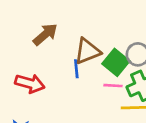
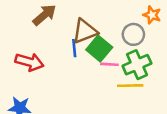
green square: (116, 62) -> (99, 48), moved

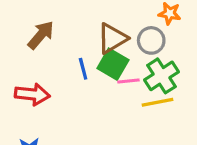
brown triangle: (85, 31) -> (112, 38), moved

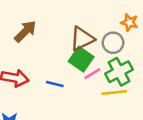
blue line: (83, 69) -> (55, 84), moved, turned -66
pink line: (128, 81) -> (92, 74), turned -30

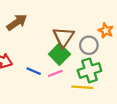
brown triangle: (82, 39) -> (63, 37), turned -40
pink line: (92, 74) -> (55, 73), moved

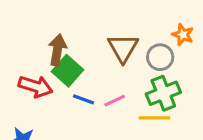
brown arrow: (17, 22) -> (57, 50), moved, turned -42
green square: (59, 54) -> (67, 71), moved

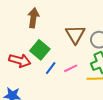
brown arrow: (57, 50) -> (33, 18), moved
blue line: (83, 99) -> (51, 68), turned -72

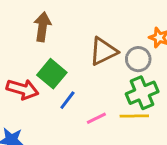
brown triangle: (75, 34) -> (103, 51), turned 35
pink line: (71, 68) -> (96, 118), moved

